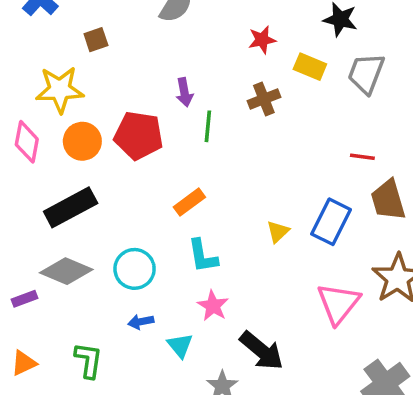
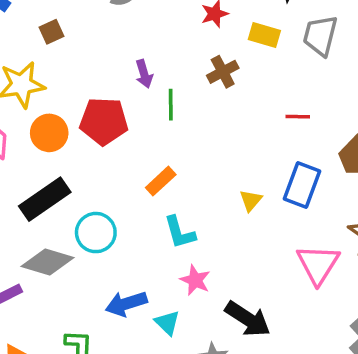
red line: (362, 157) -> (298, 117), moved
cyan circle: (135, 269) -> (96, 233), moved
blue arrow: (141, 322) -> (126, 304), size x1.6

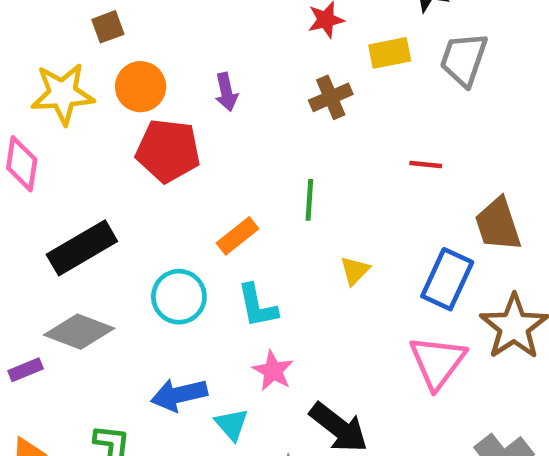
yellow rectangle: (264, 35) -> (390, 53), turned -32
green line: (171, 105) -> (309, 200), moved
orange circle: (49, 133) -> (141, 87), moved
blue rectangle: (302, 185) -> (447, 279), moved
cyan circle: (96, 233) -> (179, 297), moved

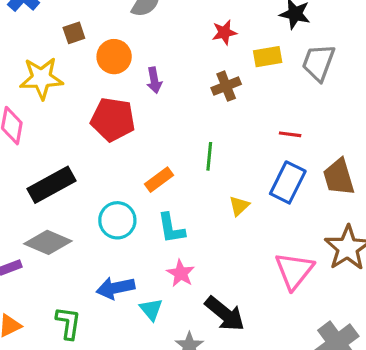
orange circle: (141, 87) -> (114, 57), moved
blue rectangle: (447, 279) -> (288, 182), moved

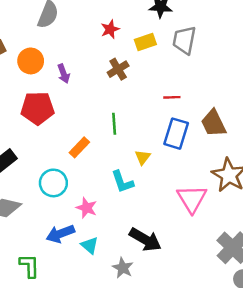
cyan L-shape: (171, 228) -> (122, 182), moved
pink star: (181, 273) -> (87, 208), moved

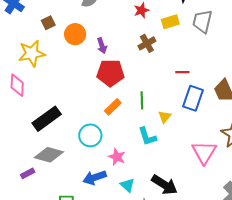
red line: (172, 97) -> (182, 72), moved
red pentagon: (38, 108) -> (110, 73), moved
green line: (114, 124) -> (142, 100), moved
cyan triangle: (90, 245) -> (127, 185), moved

